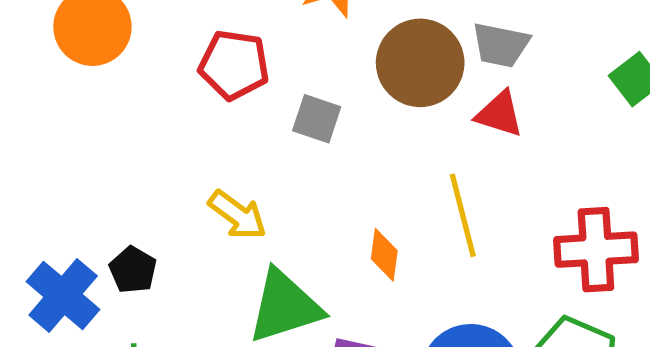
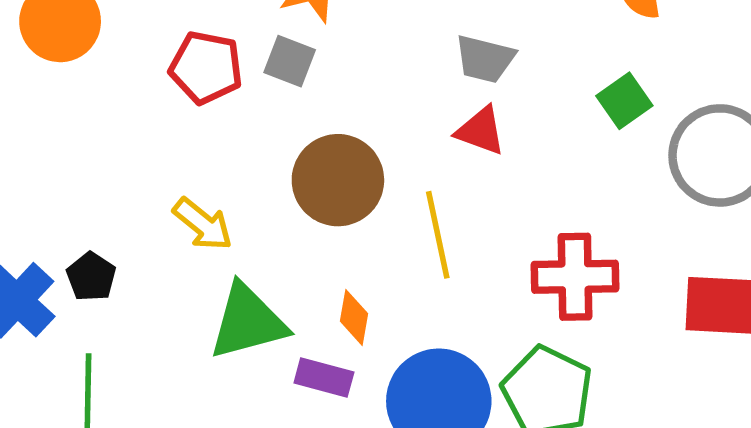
brown circle: (420, 63) -> (338, 180), moved
gray square: (317, 119) -> (290, 61), moved
orange diamond: (384, 255) -> (354, 317), moved

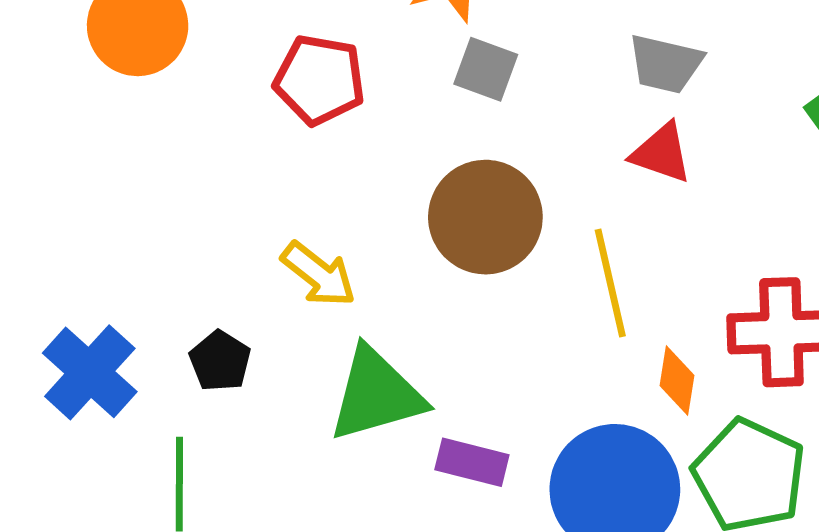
gray square: (290, 61) -> (486, 69), moved
black pentagon: (91, 277) -> (220, 361), moved
orange diamond: (354, 317) -> (677, 380), moved

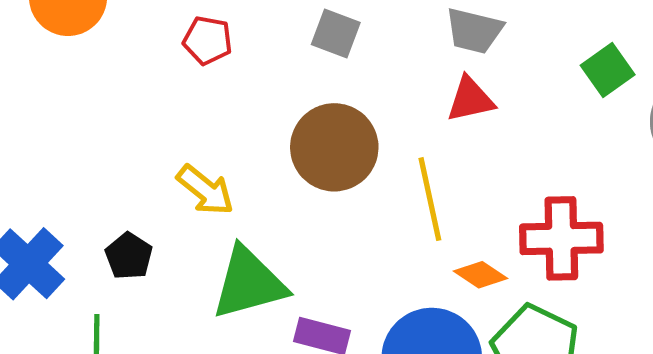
red pentagon: (319, 80) -> (208, 40), size x0.7
red triangle: (661, 153) -> (470, 99), turned -32
orange diamond: (677, 380) -> (481, 275), turned -66

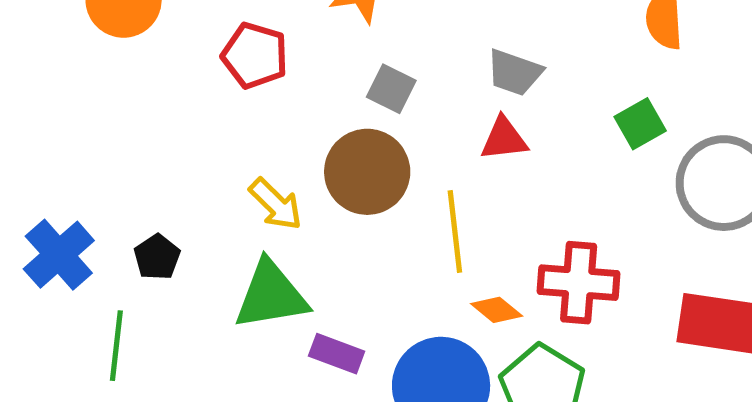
gray square: (336, 34) -> (391, 89), moved
red pentagon: (208, 40) -> (255, 56), size x1.4
yellow arrow: (205, 190) -> (276, 204), moved

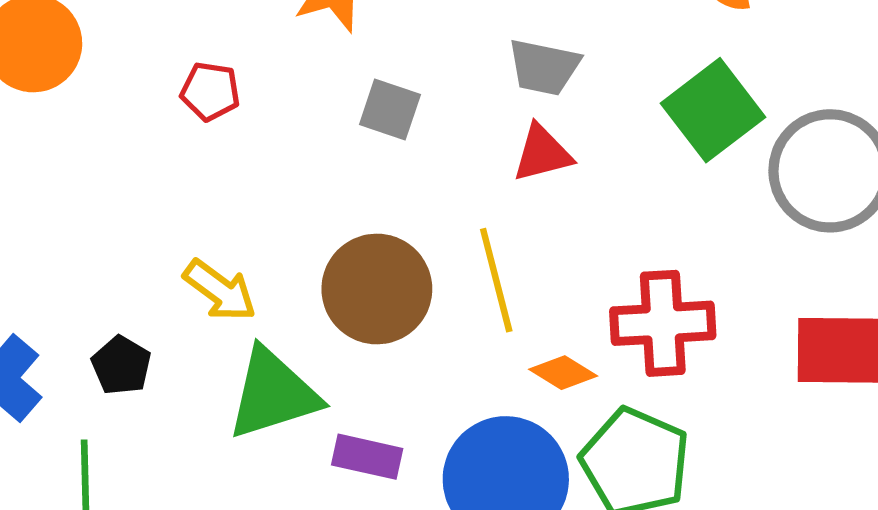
red pentagon: (255, 56) -> (210, 91), size x0.7
green square: (640, 124) -> (713, 110), size x1.5
brown circle: (367, 172) -> (377, 289), moved
yellow arrow: (276, 204) -> (220, 290), moved

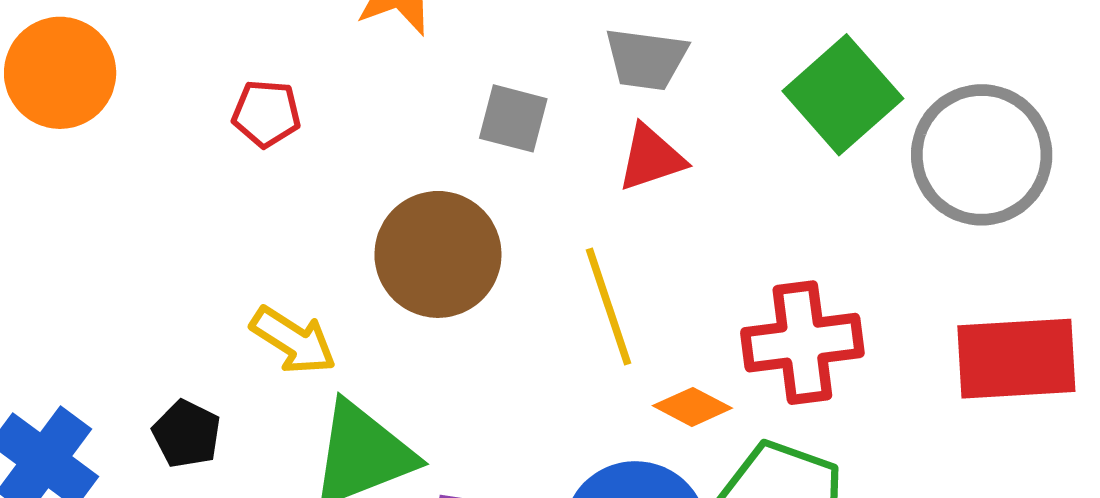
gray square: (390, 110) -> (513, 118), moved
brown circle: (377, 289) -> (438, 254), moved

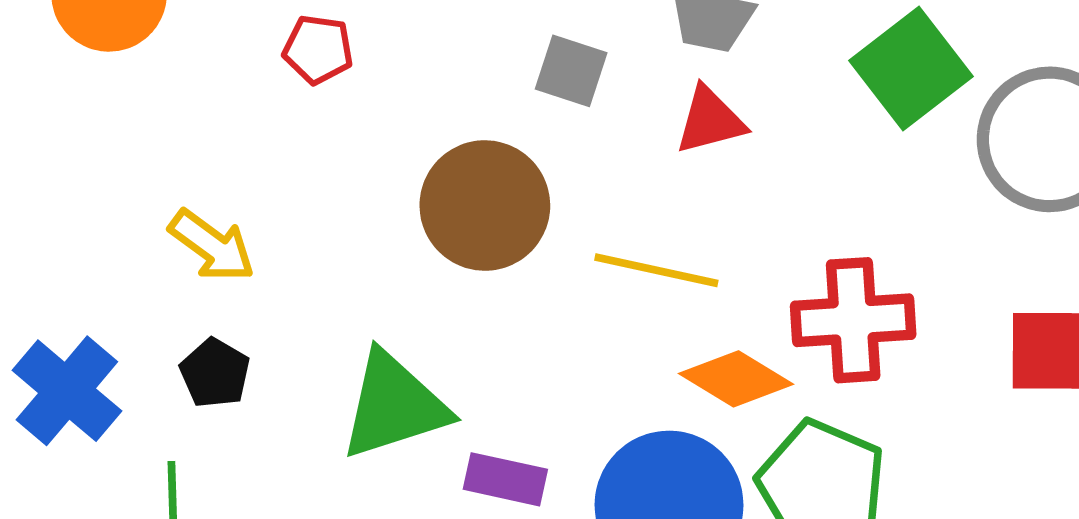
yellow line: (608, 307) -> (656, 270), turned -63
yellow arrow: (293, 340) -> (212, 246), moved
orange diamond: (692, 407) -> (736, 379), size x1.4

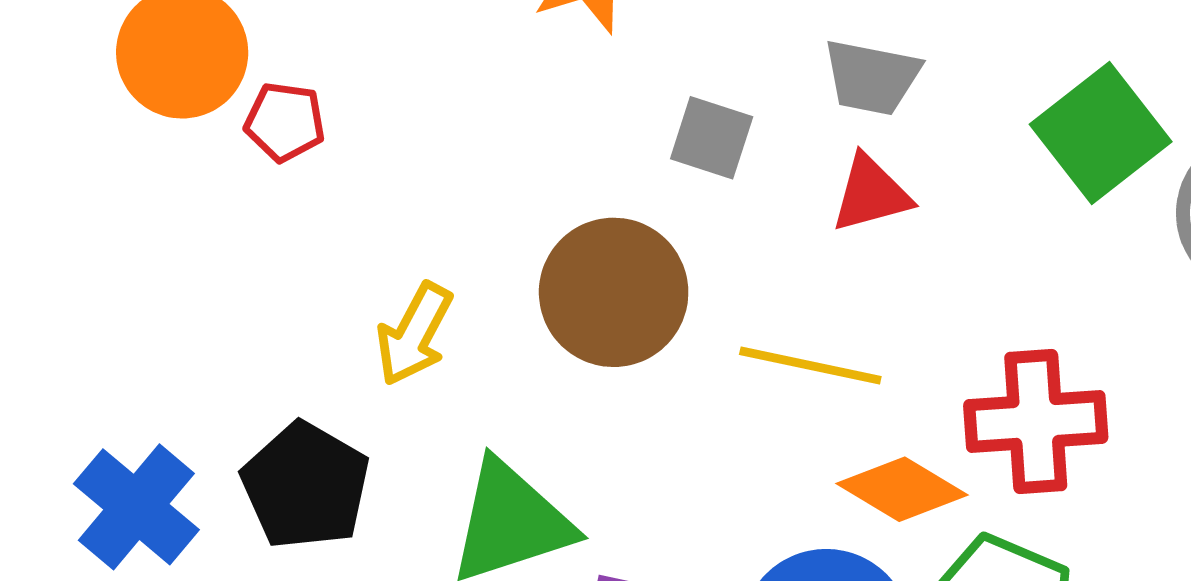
red pentagon: (318, 49) -> (285, 122), moved
yellow arrow: (212, 246) -> (414, 334), moved, turned 82
black pentagon: (215, 373) -> (306, 486), size x1.6

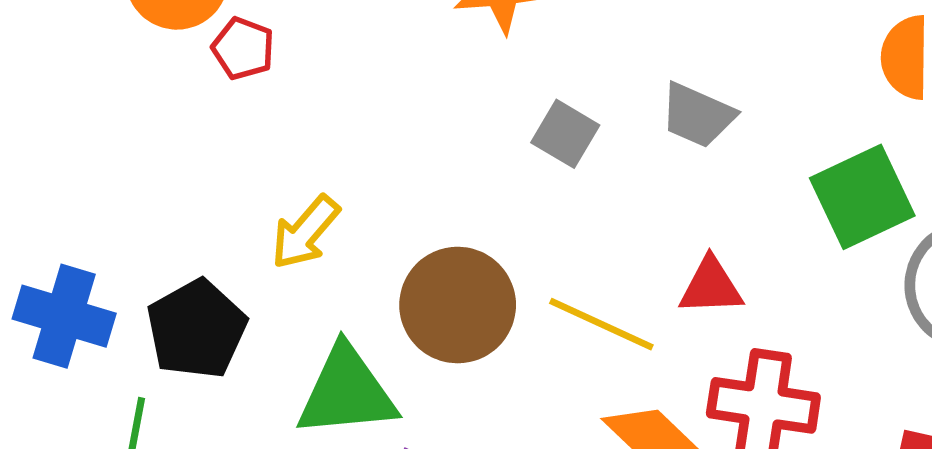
red triangle: (871, 194) -> (711, 286), moved
brown circle: (614, 292) -> (458, 305), moved
blue cross: (136, 507) -> (64, 316), turned -36

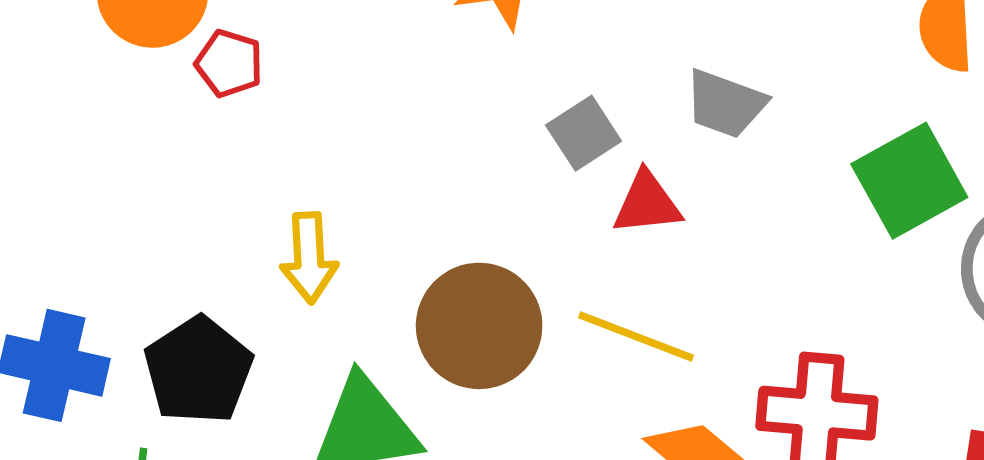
gray square: (565, 134) -> (584, 133), turned 30
yellow arrow: (305, 232) -> (309, 258), turned -40
red triangle: (711, 286) -> (647, 203), moved

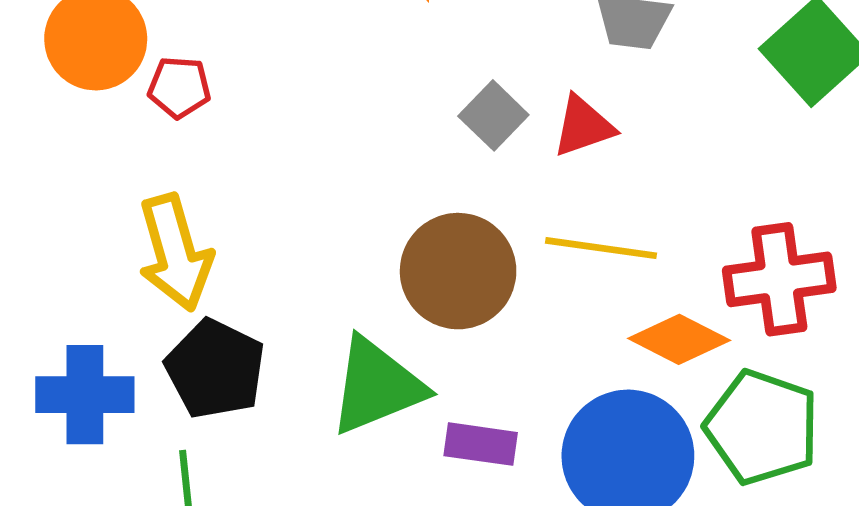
gray square: (584, 133) -> (493, 115), moved
yellow arrow: (309, 258) -> (175, 253), moved, size x1.4

